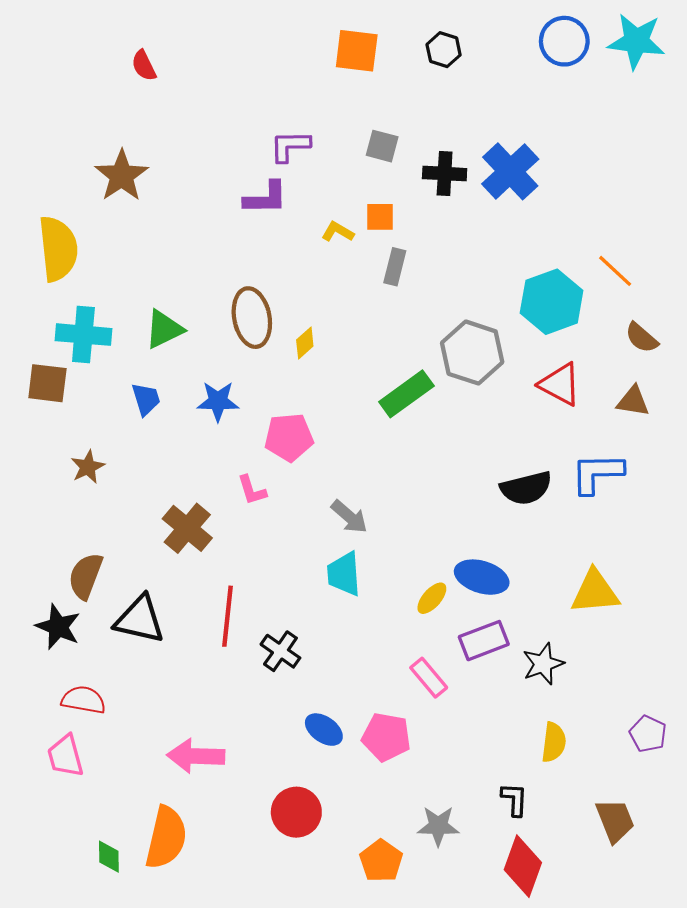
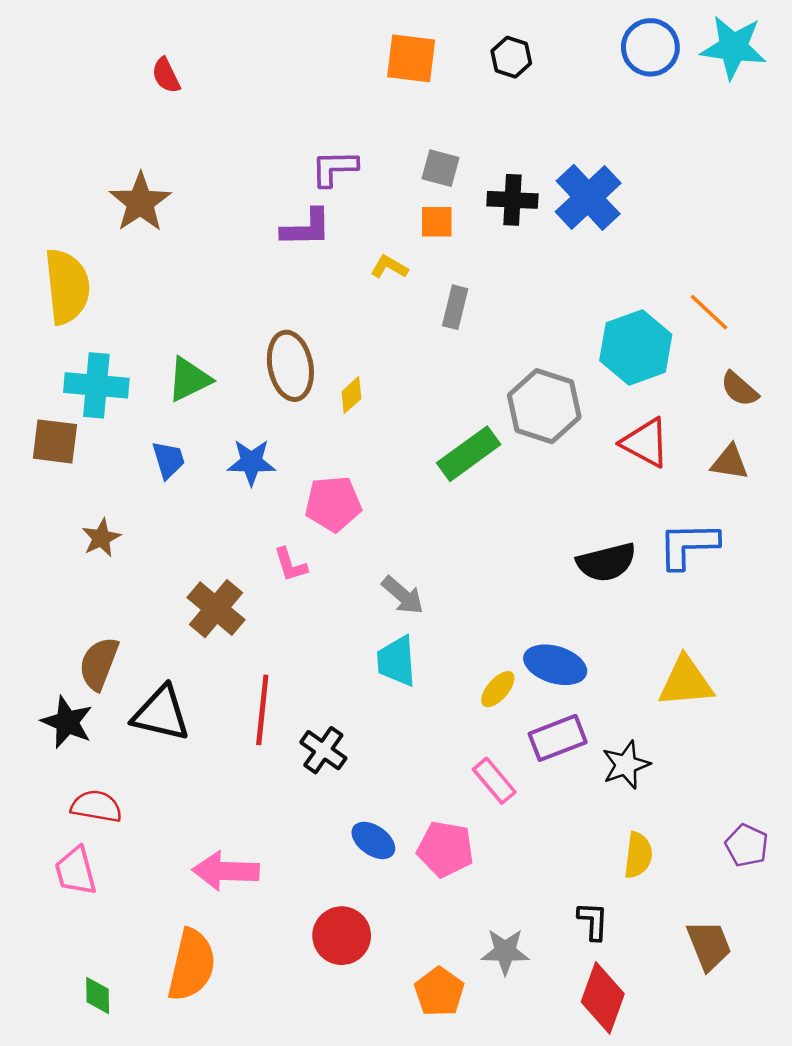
orange square: (380, 217) -> (437, 222), moved
green diamond: (109, 857) -> (98, 995), moved

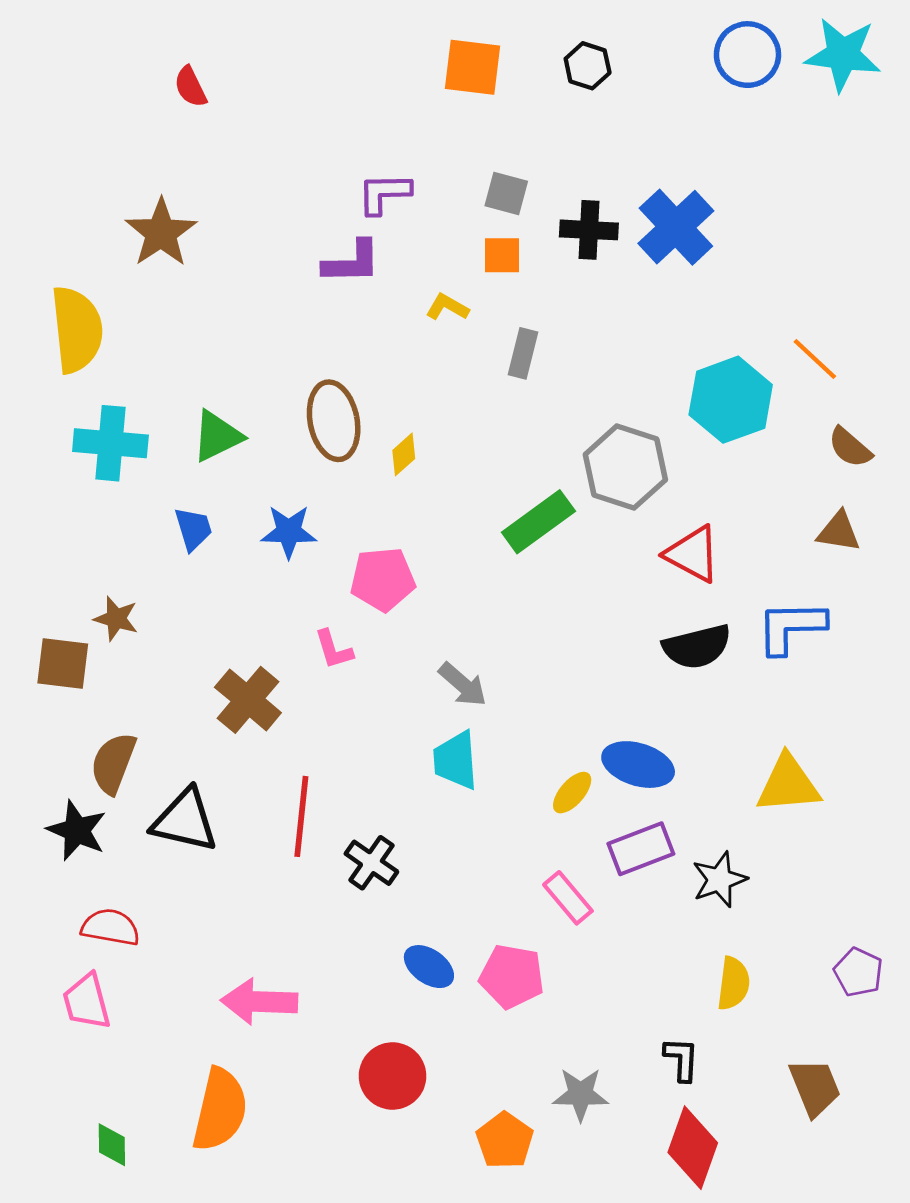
brown square: (55, 441) -> (63, 663), moved
red triangle: (645, 443) -> (693, 554), moved
brown star: (101, 538) -> (116, 619), turned -30

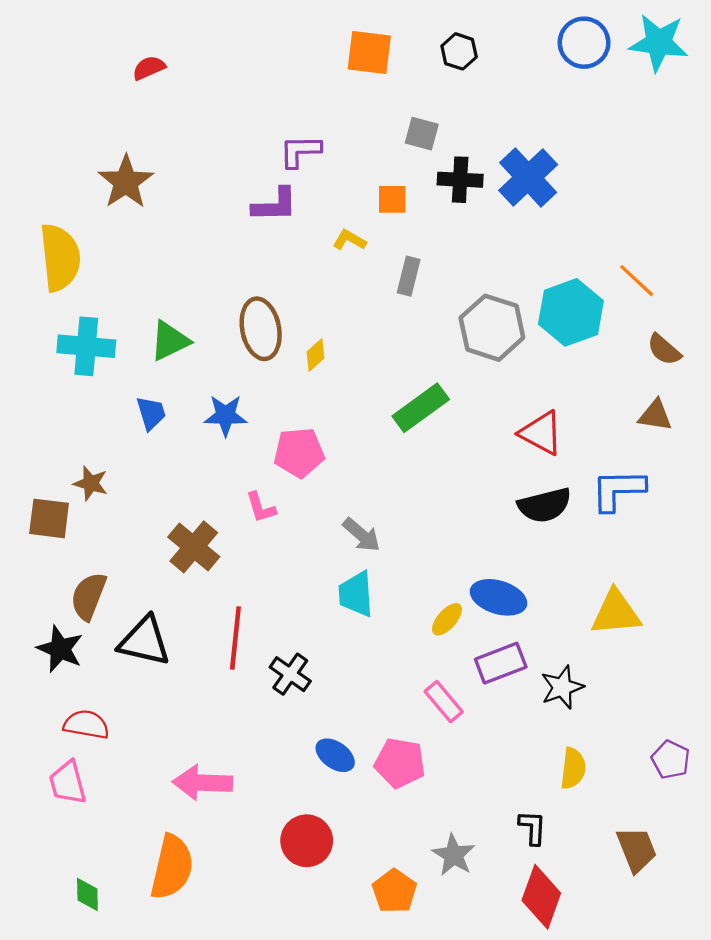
red semicircle: (190, 87) -> (149, 68), turned 92
gray square: (506, 193) -> (422, 134), moved
gray hexagon: (625, 467) -> (492, 328), moved
gray star: (581, 1094) -> (454, 855), turned 30

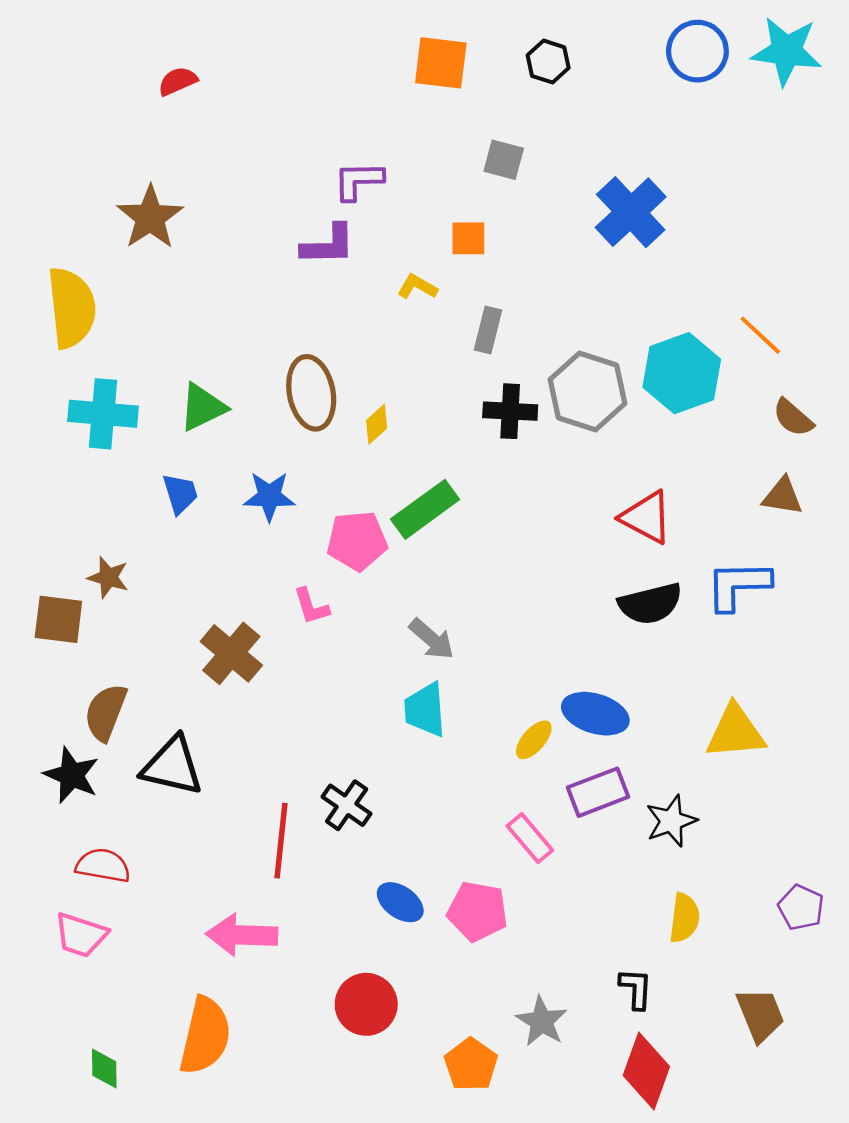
black cross: (460, 180) -> (510, 411), moved
green rectangle: (421, 408) -> (425, 509), moved
red line: (235, 638) -> (281, 841), moved
pink trapezoid: (68, 783) -> (81, 935), turned -57

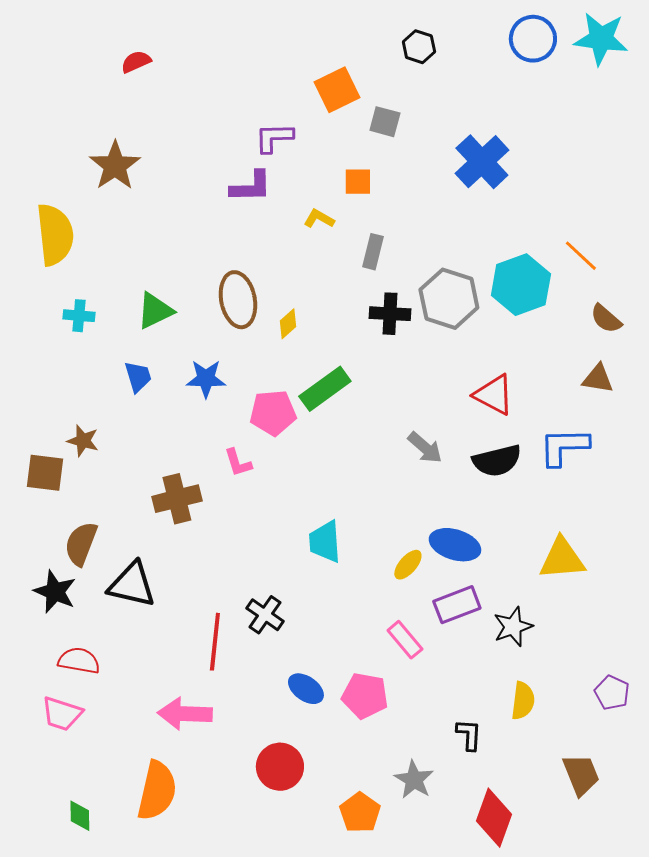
orange square: (441, 63) -> (337, 90), moved, turned -33
cyan cross: (103, 414) -> (79, 316), size x0.6
gray arrow: (432, 639) -> (425, 448), moved
brown cross: (231, 653) -> (177, 499), turned 36
black L-shape: (636, 989) -> (469, 735), moved

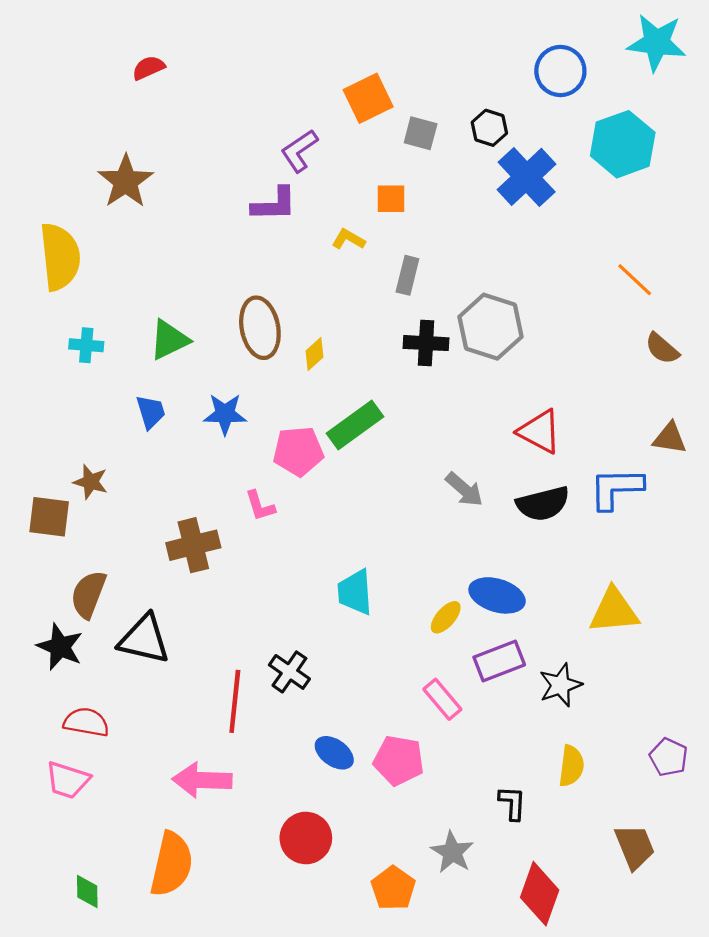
blue circle: (533, 39) -> (560, 71), moved
black hexagon: (419, 47) -> (489, 128), moved
purple L-shape: (274, 138) -> (299, 151), turned -33
cyan hexagon: (521, 285) -> (623, 144), moved
brown triangle: (598, 379) -> (670, 438), moved

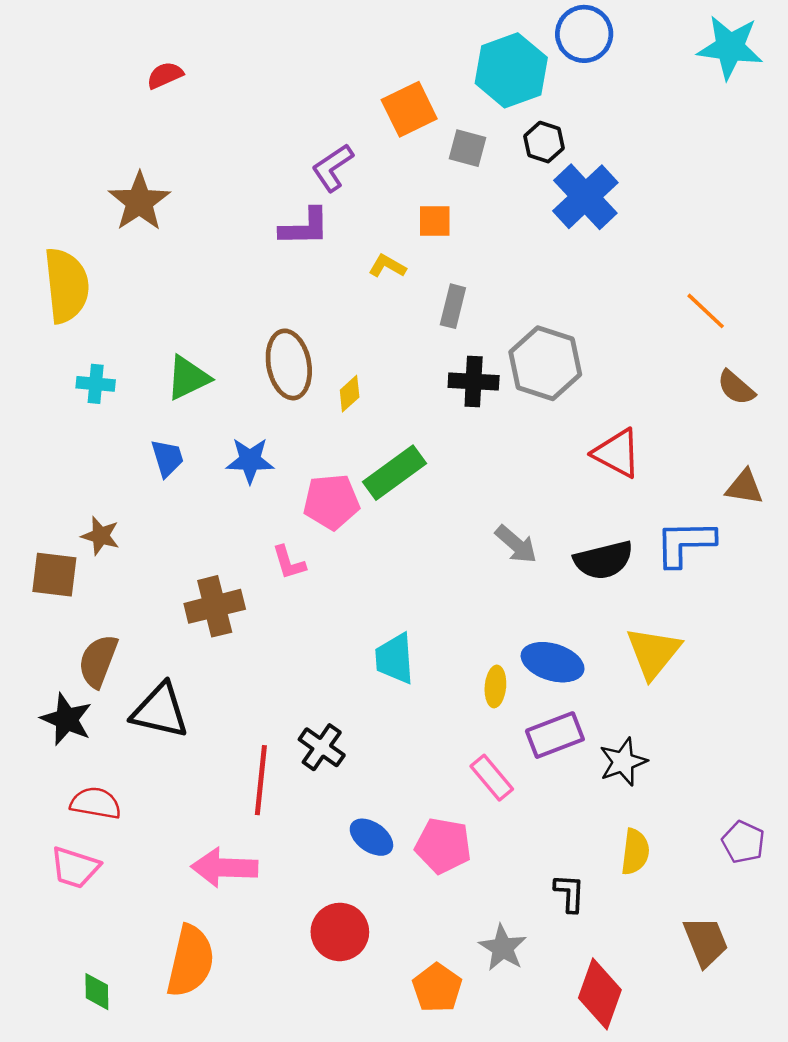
blue circle: (560, 71) -> (584, 34), moved
cyan hexagon: (623, 144) -> (511, 70), moved
red triangle: (540, 432) -> (617, 453), moved
yellow triangle: (614, 611) -> (653, 652), moved, turned -46
yellow ellipse: (446, 617) -> (495, 686), turned -36

